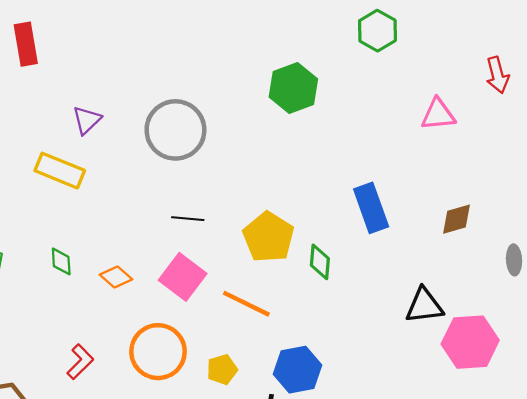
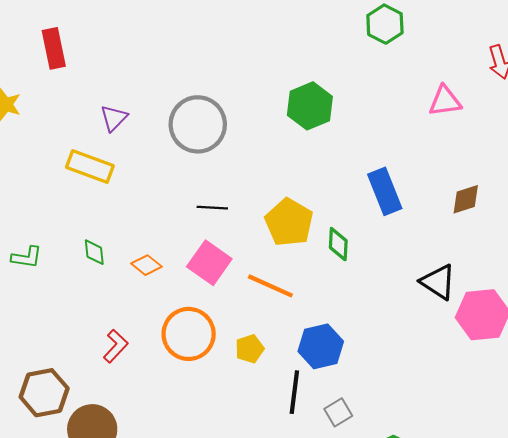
green hexagon: (293, 88) -> (310, 106), moved
black triangle: (424, 306) -> (438, 282), turned 42

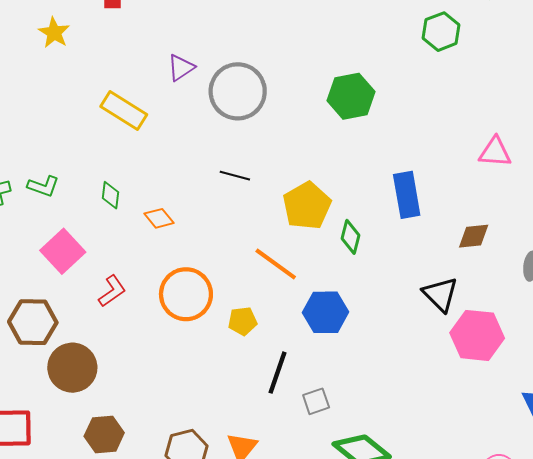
pink triangle: (445, 101) -> (495, 152), moved
purple triangle: (114, 118) -> (181, 68), moved
brown diamond: (466, 199) -> (474, 236), moved
pink square: (209, 263) -> (63, 251), moved
blue hexagon: (321, 346) -> (325, 312), moved

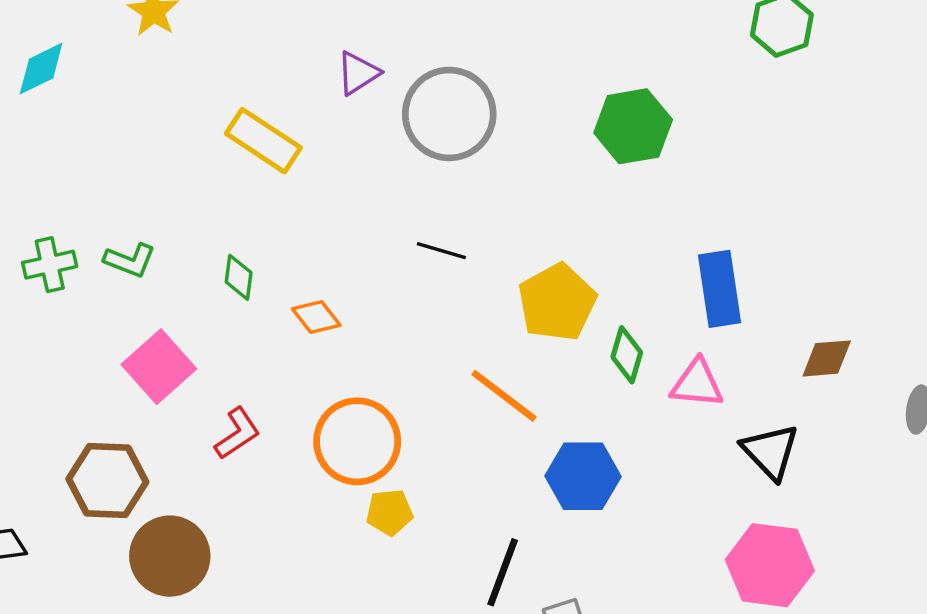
pink triangle: (495, 152) -> (697, 384), moved
yellow pentagon: (242, 321) -> (389, 512), moved
pink hexagon: (477, 335) -> (770, 565), moved

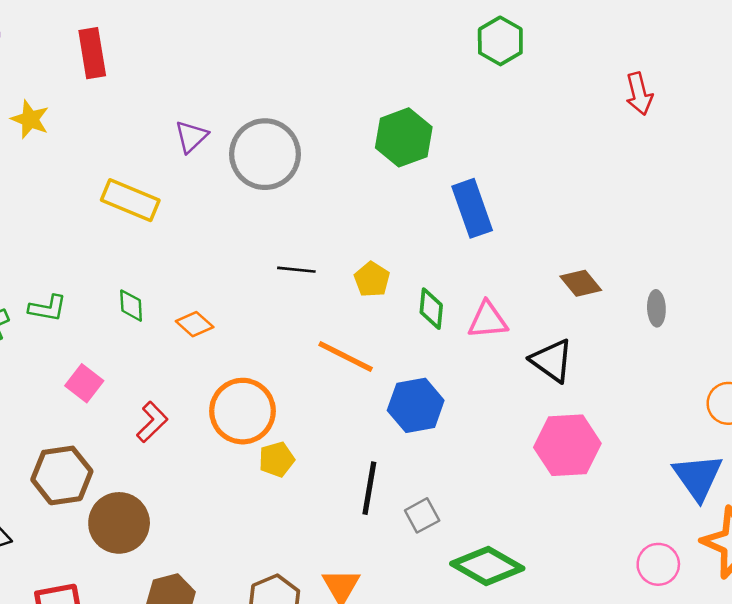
black line: (441, 251) -> (296, 270), moved
blue rectangle: (720, 289) -> (472, 208), moved
yellow pentagon: (557, 302) -> (372, 279), size x0.6
brown diamond: (827, 358) -> (581, 283), turned 66
pink square: (159, 367) -> (84, 383), size x0.7

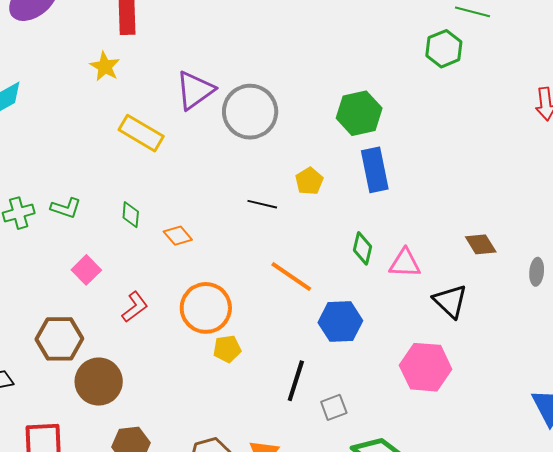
yellow star: (30, 119) -> (105, 66), moved
purple triangle: (191, 137) -> (195, 90), size x1.5
blue rectangle: (472, 208) -> (375, 170), moved
yellow pentagon: (372, 279) -> (309, 181), moved
pink hexagon: (567, 445) -> (426, 367), moved

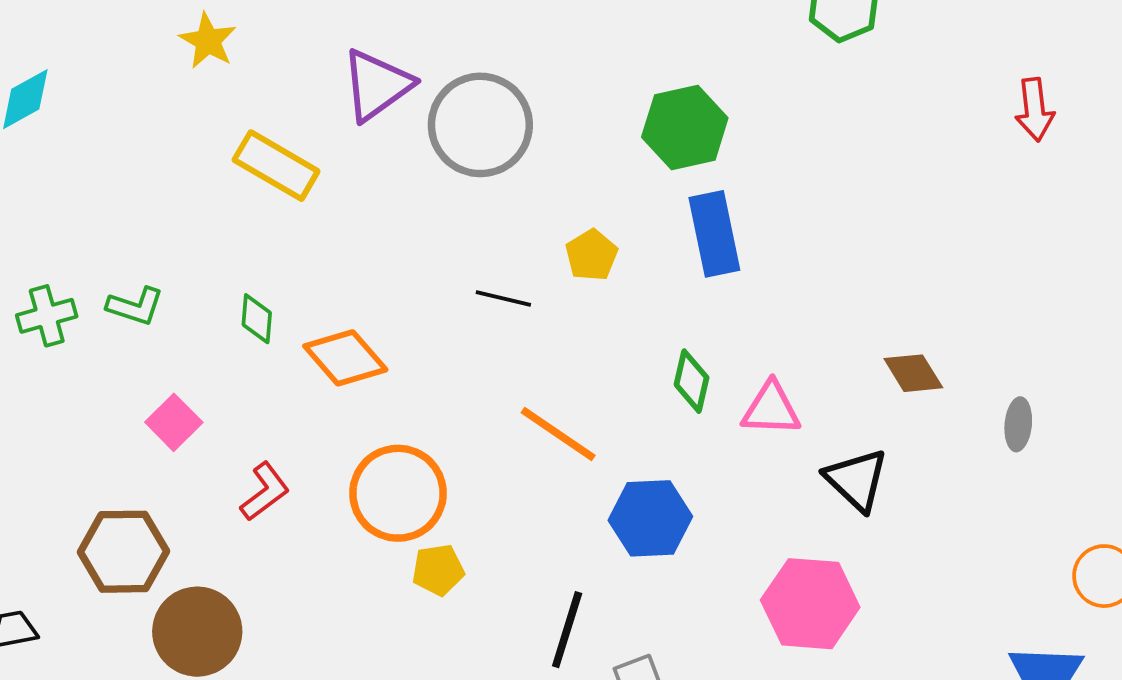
orange diamond: (178, 236) -> (345, 358), size x1.5

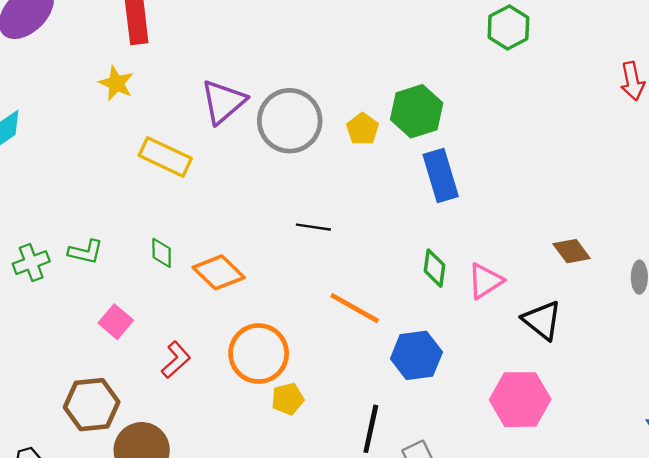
yellow pentagon: (591, 255) -> (363, 129), moved
pink triangle: (771, 409) -> (485, 281), turned -30

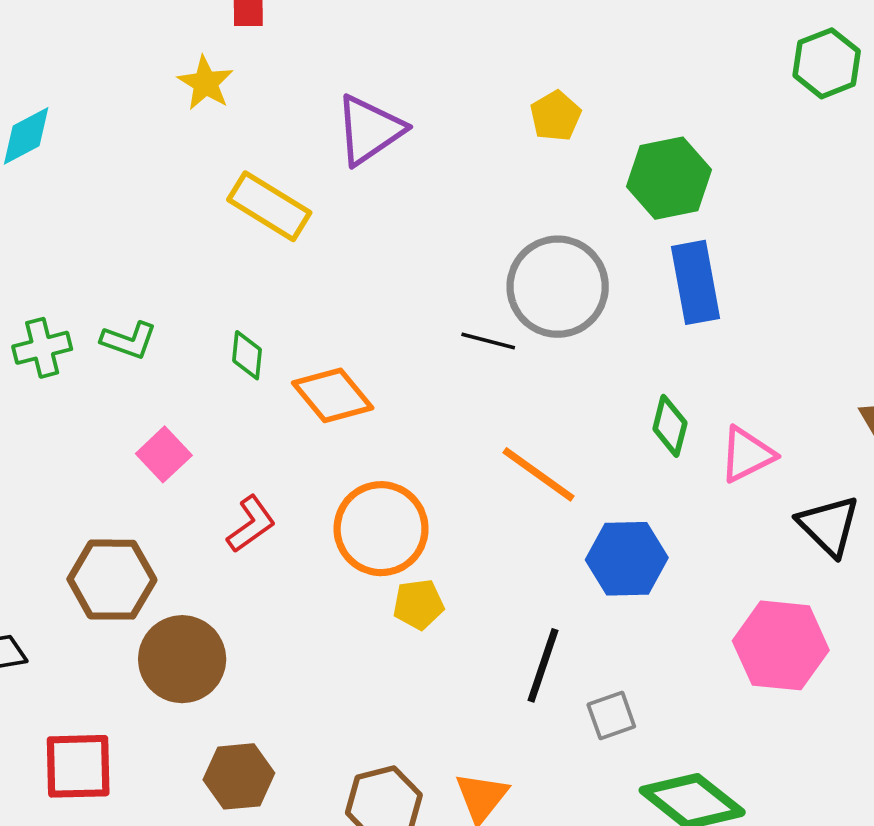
gray circle: (290, 121) -> (558, 287), moved
yellow pentagon: (363, 129) -> (556, 116), moved

